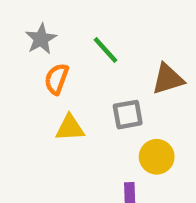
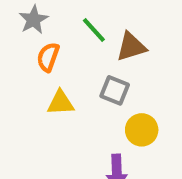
brown triangle: (168, 79) -> (131, 47), moved
gray square: (128, 115) -> (115, 90), turned 32

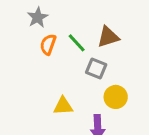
green line: (94, 30) -> (77, 43), moved
yellow triangle: (61, 103) -> (63, 106), moved

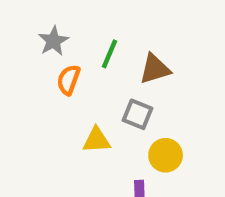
green line: (77, 43) -> (109, 54), moved, turned 65
yellow triangle: (63, 106) -> (97, 140), moved

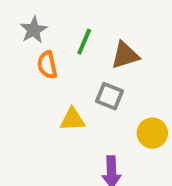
orange semicircle: (68, 80) -> (47, 65), turned -32
yellow circle: (166, 155) -> (152, 133), moved

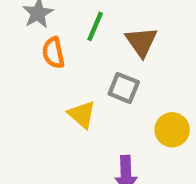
brown triangle: (125, 55) -> (141, 42), turned -48
yellow triangle: (73, 119) -> (82, 114), turned 44

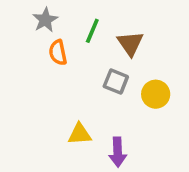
yellow triangle: (82, 114) -> (80, 134), moved, turned -45
yellow circle: (172, 130) -> (156, 94), moved

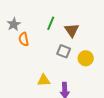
gray star: (45, 20) -> (14, 24), moved
orange semicircle: (58, 53) -> (24, 39), moved

